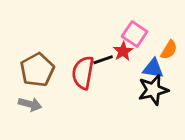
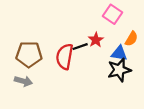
pink square: (135, 34) -> (113, 14), moved
brown pentagon: (37, 70) -> (29, 54), turned 30

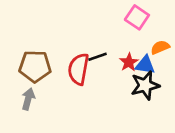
orange semicircle: (131, 39) -> (160, 47), turned -144
red star: (96, 40) -> (129, 62), moved
gray arrow: (23, 81) -> (28, 99), turned -90

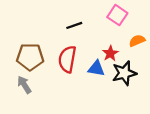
black line: (98, 57) -> (74, 25), moved
blue triangle: (145, 65) -> (96, 68), moved
gray arrow: (28, 99) -> (24, 85), turned -48

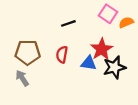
orange semicircle: (137, 41) -> (126, 22), moved
red star: (110, 53) -> (102, 49), size x1.5
red semicircle: (67, 59) -> (62, 55), size x0.7

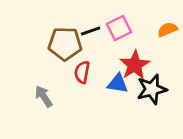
pink square: (108, 14) -> (119, 28), moved, turned 30
brown pentagon: (28, 52) -> (65, 44), moved
gray arrow: (22, 78) -> (44, 96), moved

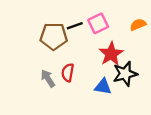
red semicircle: (82, 72) -> (68, 73), moved
blue triangle: (118, 84) -> (103, 87), moved
gray arrow: (44, 96) -> (48, 78), moved

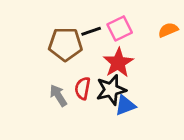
red star: (111, 54) -> (118, 63), moved
black star: (125, 74) -> (111, 90), moved
blue triangle: (103, 87) -> (125, 105), turned -30

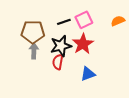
brown pentagon: (65, 44) -> (33, 32), moved
black star: (111, 90) -> (61, 46), moved
gray arrow: (58, 95) -> (34, 51), moved, turned 35

